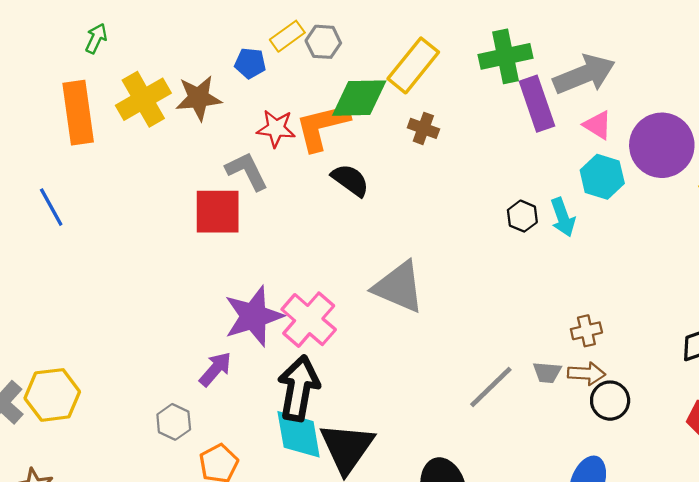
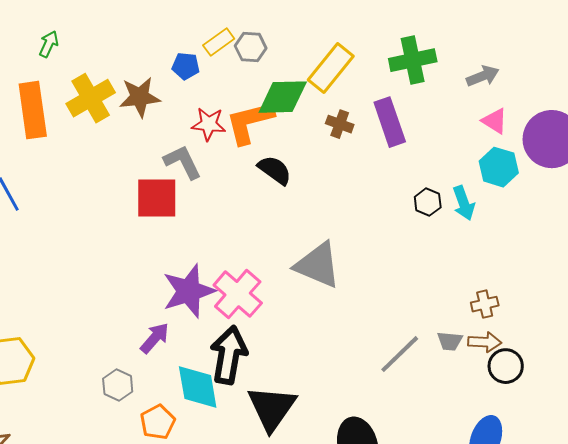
gray arrow: (584, 74) -> (483, 76), size x0.6
purple rectangle: (537, 104) -> (390, 122), moved
cyan diamond: (299, 434) -> (198, 387), moved

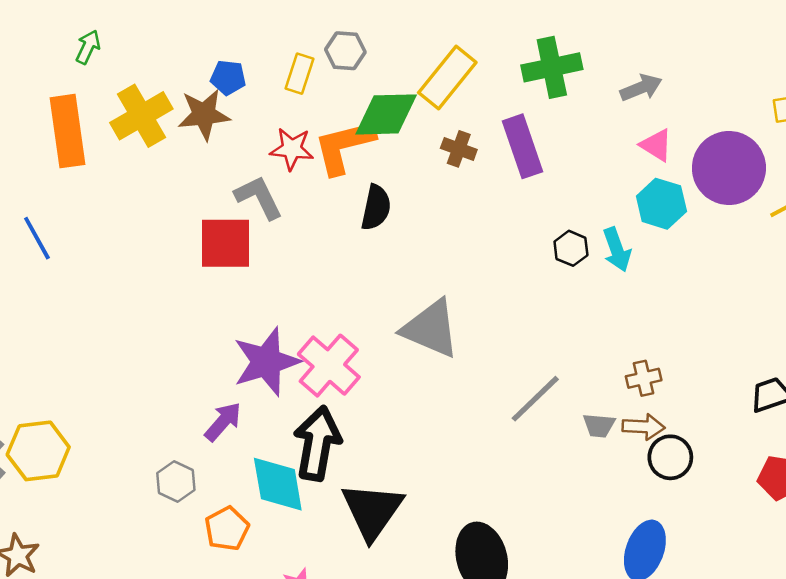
yellow rectangle: (219, 42) -> (299, 74), moved, turned -36
blue pentagon: (186, 66) -> (228, 78), moved
black semicircle: (275, 170) -> (376, 208), turned 66
gray line: (400, 354) -> (535, 399), moved

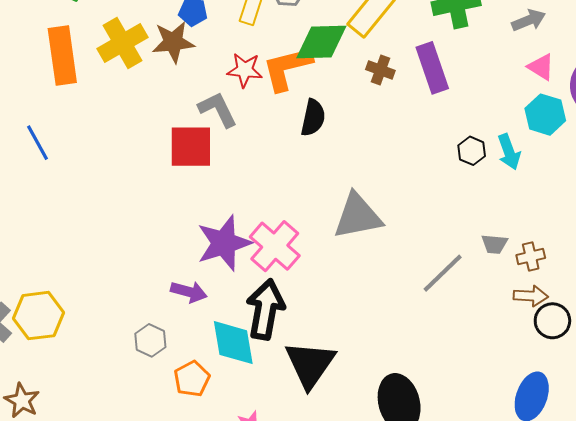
gray triangle: (431, 329) -> (358, 216), turned -34
purple arrow: (223, 422) -> (189, 292), turned 64
gray trapezoid: (599, 425) -> (494, 244), moved

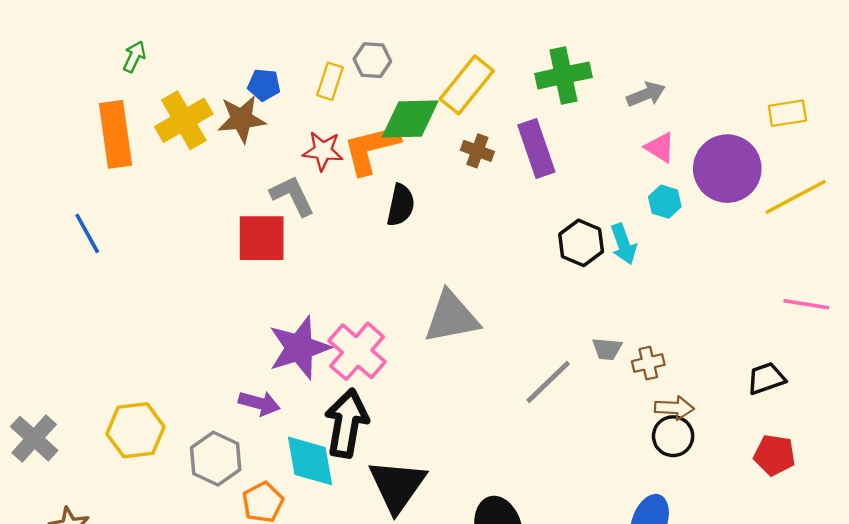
cyan hexagon: (545, 115) -> (665, 202), size x0.7
black hexagon: (472, 151) -> (581, 243), size x1.4
brown arrow: (531, 296) -> (674, 408), moved
yellow hexagon: (38, 316) -> (135, 430), moved
gray hexagon: (150, 340) -> (216, 459), size x1.4

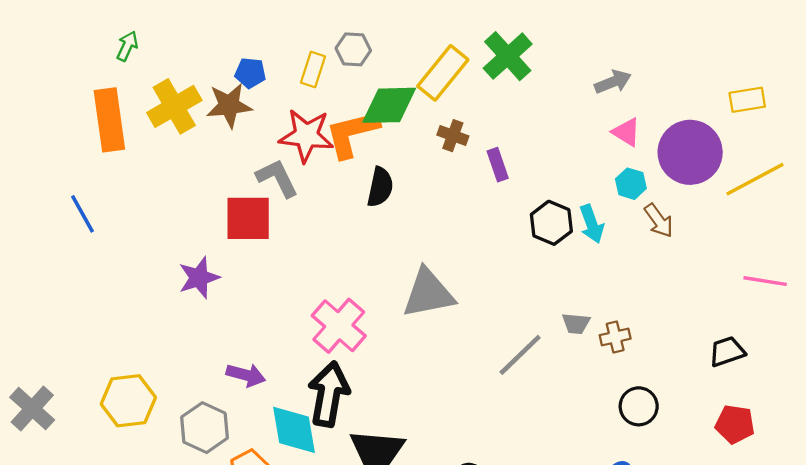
green cross: (563, 75) -> (508, 56), moved, turned -30
purple rectangle: (536, 149) -> (498, 165), moved, size x0.6
red star: (323, 151) -> (306, 136), size x1.4
purple star: (299, 348) -> (199, 278), moved, size x0.7
brown arrow: (674, 408) -> (659, 221), moved, turned 51

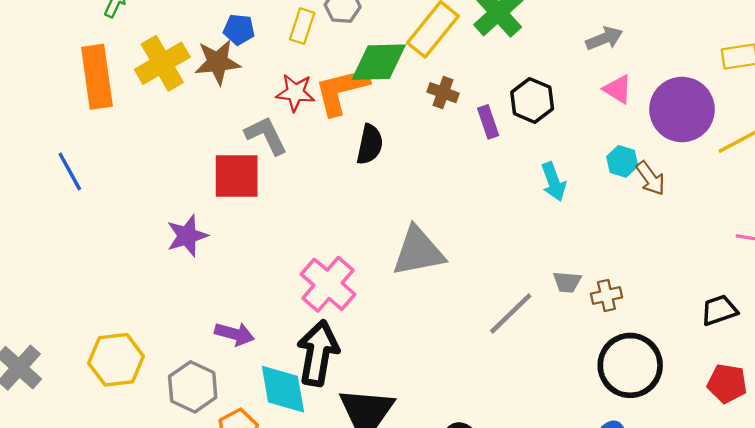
red star: (306, 136) -> (295, 93), size x0.7
cyan hexagon: (631, 184) -> (622, 161), moved
black hexagon: (551, 223) -> (532, 100), moved
cyan arrow: (592, 224) -> (553, 182), moved
black circle: (639, 406) -> (630, 365), size x1.6

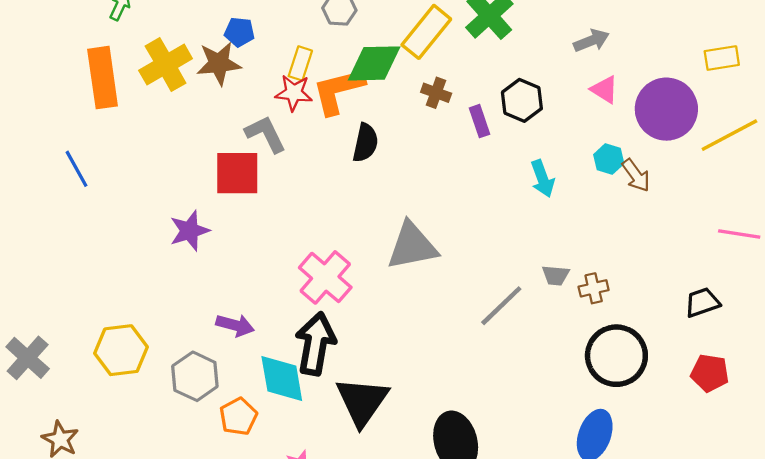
yellow rectangle: (302, 26) -> (300, 63), moved

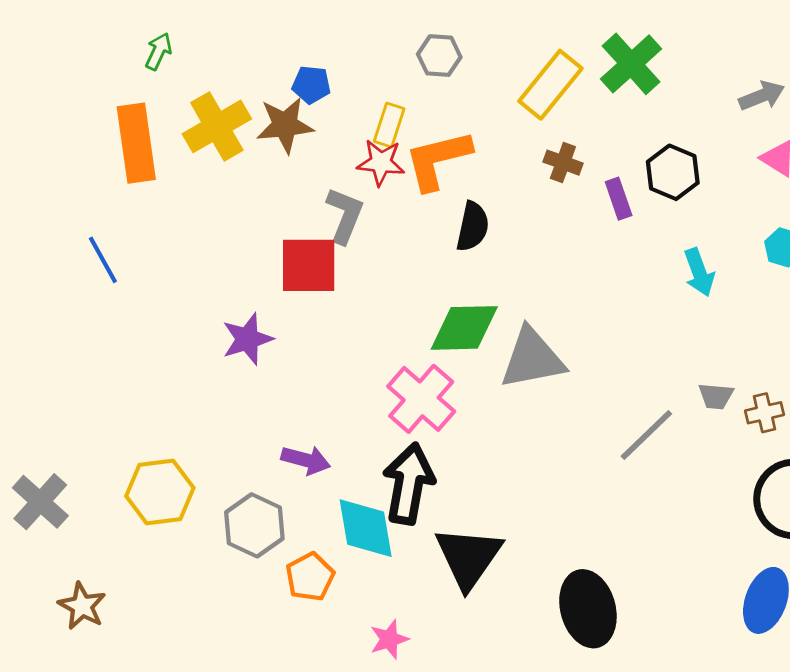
green diamond: (374, 63) -> (464, 328), moved
gray L-shape: (266, 134) -> (345, 215), turned 48

